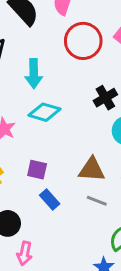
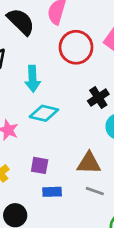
blue rectangle: (50, 199) -> (52, 192), turned -48

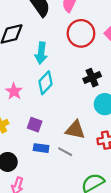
cyan diamond: (44, 113) -> (45, 83), turned -70
gray line: (95, 191) -> (65, 152), moved

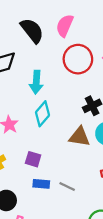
brown triangle: (75, 130) -> (79, 137), moved

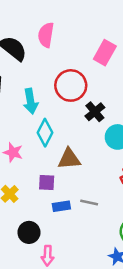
red circle: (78, 59) -> (71, 85), moved
brown triangle: (79, 137) -> (69, 159), moved

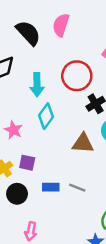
brown triangle: (69, 159) -> (83, 143), moved
purple square: (47, 183) -> (27, 163), moved
black circle: (29, 232) -> (17, 194), moved

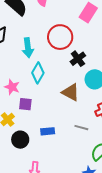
brown triangle: (83, 143) -> (71, 92), turned 30
purple square: (27, 163) -> (25, 104), moved
gray line: (77, 188) -> (81, 128), moved

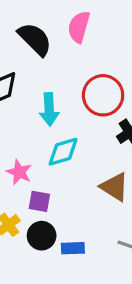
cyan diamond: (38, 73) -> (63, 152), turned 40
black circle: (20, 140) -> (42, 236), moved

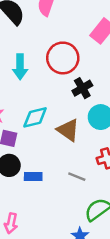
cyan diamond: (63, 152) -> (35, 117), moved

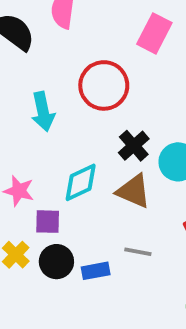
black cross: (82, 88) -> (134, 146), moved
gray line: (77, 177) -> (138, 252), moved

